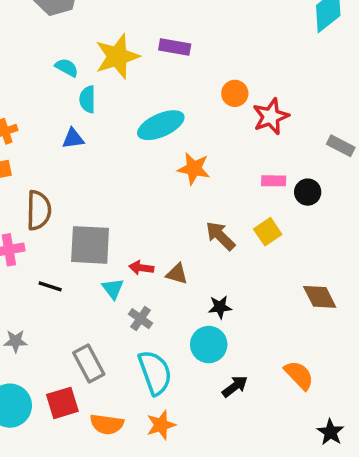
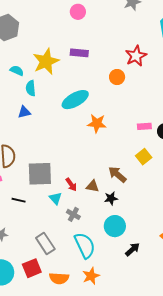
red star: (271, 116) -> (136, 56), moved
brown arrow: (220, 236) -> (117, 175), moved
red arrow: (141, 268) -> (71, 184), turned -128
black star: (220, 307) -> (111, 198), moved

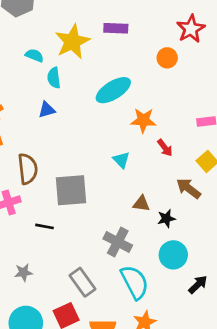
brown arrow: (117, 175) -> (188, 188), moved
red arrow: (71, 184) -> (165, 148), moved
cyan triangle: (56, 198) -> (121, 160), moved
gray cross: (73, 214) -> (118, 242), size x1.5

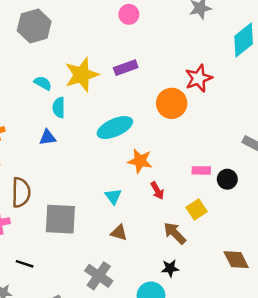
purple rectangle: (116, 28) -> (126, 68), turned -30
orange circle: (167, 58) -> (172, 103), size x1.5
brown triangle: (141, 204) -> (119, 233), moved
black star: (166, 218) -> (170, 268), moved
black line: (44, 226) -> (25, 264), moved

